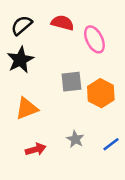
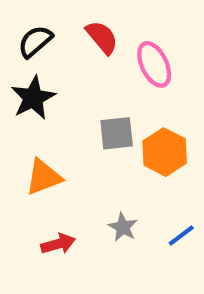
red semicircle: (62, 23) -> (102, 37), turned 35

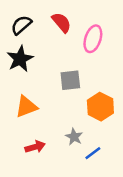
pink ellipse: (154, 64) -> (93, 39), turned 44
orange hexagon: (165, 152) -> (100, 107), moved
blue line: (181, 236) -> (93, 153), moved

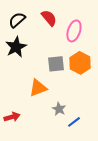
orange triangle: (26, 107) -> (38, 88), moved
orange hexagon: (100, 107) -> (80, 63), moved
red arrow: (35, 147) -> (12, 117), moved

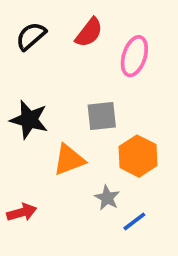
red semicircle: (49, 18) -> (89, 33), turned 78
black star: (16, 47) -> (29, 120), moved, turned -30
orange hexagon: (80, 63) -> (138, 156), moved

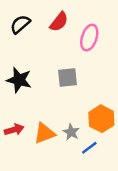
orange hexagon: (138, 156) -> (101, 119), moved
orange triangle: (69, 160) -> (44, 133), moved
red arrow: (22, 212) -> (14, 130), moved

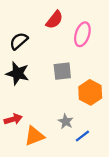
black semicircle: (20, 24) -> (19, 41), moved
orange hexagon: (101, 119) -> (90, 92), moved
orange triangle: (44, 133) -> (34, 136), moved

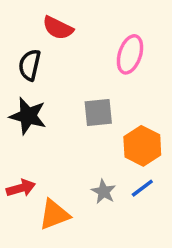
red semicircle: (54, 20) -> (58, 28), moved, turned 78
black semicircle: (19, 41) -> (30, 65), turned -36
blue line: (82, 136) -> (142, 188), moved

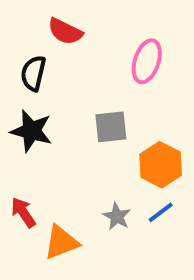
red arrow: (21, 188) -> (23, 212), turned -108

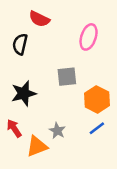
black star: (31, 131) -> (24, 93), moved, turned -30
gray star: (117, 216) -> (57, 131), moved

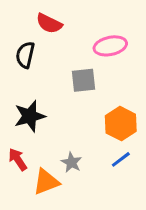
pink ellipse: (89, 37) -> (110, 46), turned 60
gray square: (67, 77) -> (83, 80), moved

